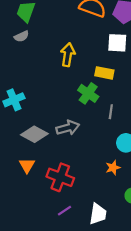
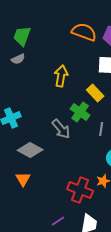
yellow rectangle: (104, 73) -> (95, 93), turned 36
gray arrow: (68, 128) -> (61, 129), moved, turned 65
red cross: (60, 177) -> (80, 190), moved

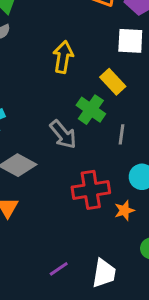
red cross: (80, 190) -> (91, 190), moved, turned -30

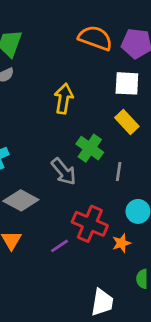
yellow rectangle: (113, 82) -> (127, 122), moved
red cross: (91, 190) -> (90, 224), turned 32
purple line: (59, 269) -> (60, 246), moved

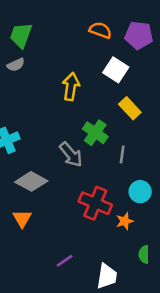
orange semicircle: (95, 38) -> (100, 30), size x0.7
white square: (127, 83) -> (116, 70), moved, turned 30
purple line: (60, 246) -> (64, 261), moved

